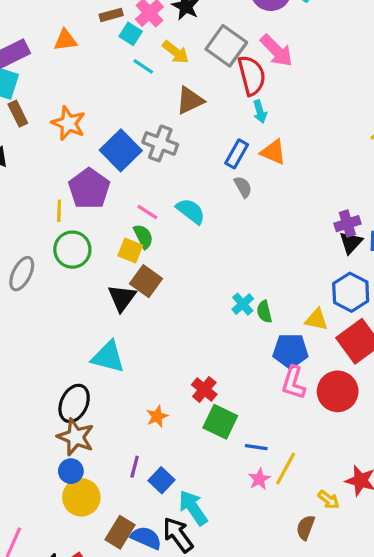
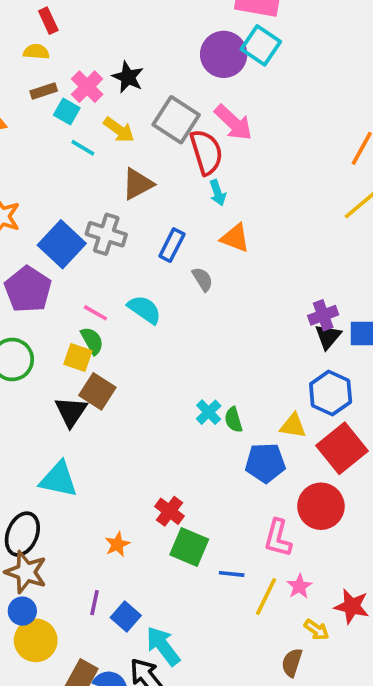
blue rectangle: (237, 154) -> (172, 245), moved
pink L-shape: (293, 383) -> (278, 538), moved
pink star: (259, 479) -> (299, 586), moved

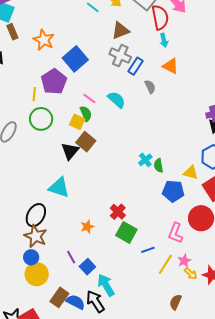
gray cross: (106, 234) -> (120, 56), moved
blue line: (232, 574) -> (148, 250), turned -32
purple line: (94, 603) -> (71, 257), turned -48
yellow arrow: (317, 630) -> (191, 274), moved

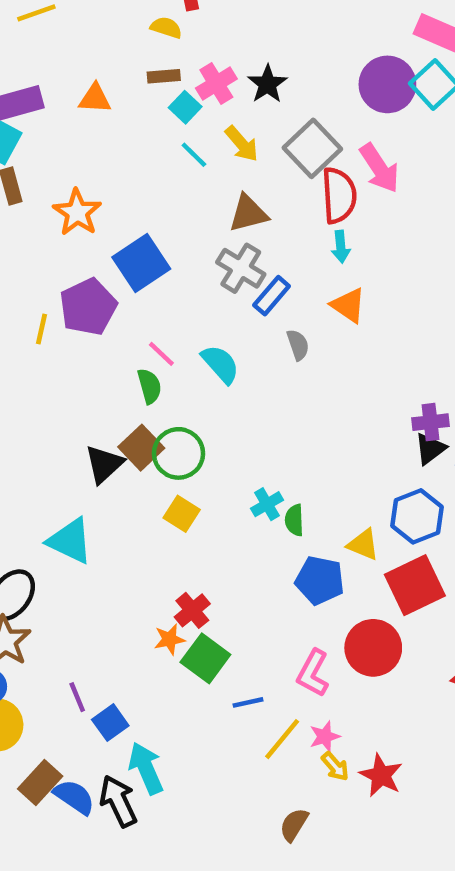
green circle: (41, 119) -> (179, 453), moved
yellow square: (77, 122) -> (182, 514), moved
orange star: (87, 227) -> (169, 639), moved

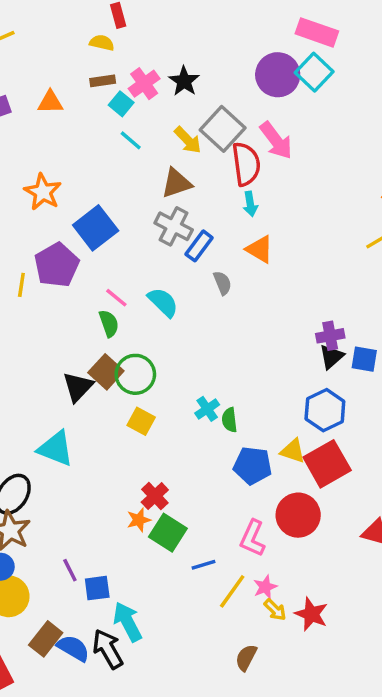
yellow arrow: (242, 144) -> (188, 140), moved
yellow triangle: (363, 545) -> (293, 451), moved
blue square: (110, 723) -> (97, 588), turned 32

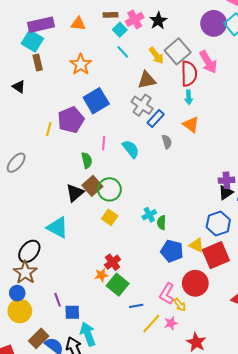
orange star: (43, 192) -> (81, 64), moved
pink line: (116, 298) -> (104, 143), turned 48
green semicircle: (109, 323) -> (87, 160), moved
yellow arrow: (275, 610) -> (180, 305), moved

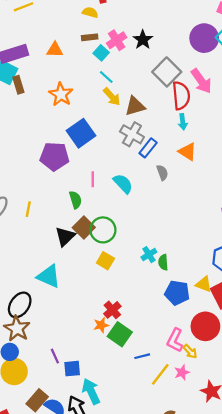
yellow arrow: (156, 56) -> (112, 97), moved
brown rectangle: (38, 62) -> (18, 85), moved
purple pentagon: (71, 120) -> (54, 156), turned 30
yellow line: (49, 129) -> (28, 209), moved

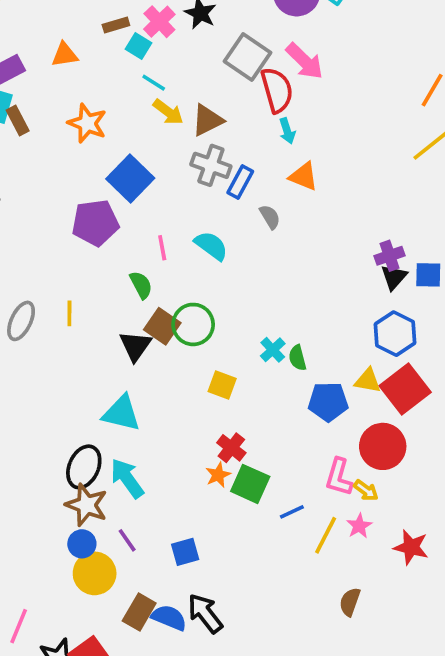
yellow square: (105, 261) -> (222, 385), moved
purple line: (55, 356) -> (127, 540), moved
cyan arrow: (91, 391) -> (127, 478), moved

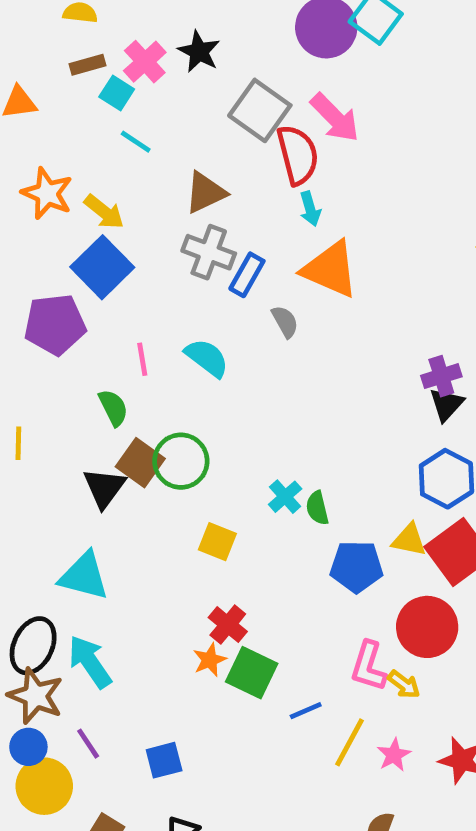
yellow arrow: (168, 112) -> (104, 212), moved
orange triangle: (303, 176) -> (330, 269), size x1.5
pink star: (359, 526) -> (394, 755), moved

